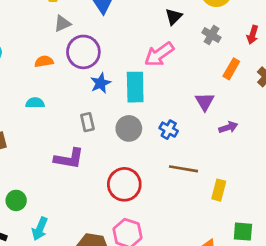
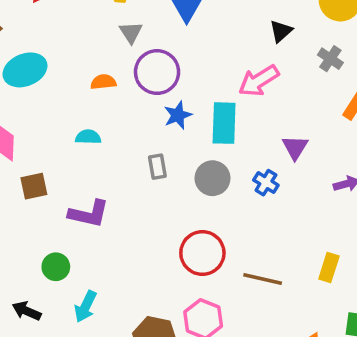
gray triangle: (62, 24) -> (131, 32), turned -42
purple triangle: (205, 102) -> (295, 147), moved
purple L-shape: (69, 159) -> (89, 214), moved
brown line: (183, 169) -> (263, 279), moved

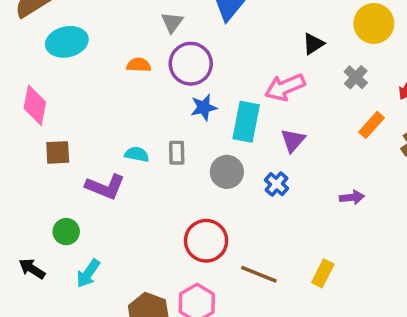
cyan semicircle: (88, 137) -> (137, 154), moved
purple triangle: (295, 147) -> (293, 140), moved

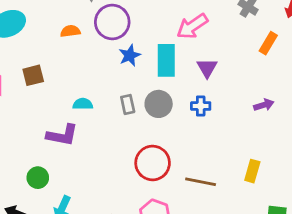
brown square: (58, 152) -> (33, 75), moved
gray rectangle: (177, 153) -> (128, 104), moved
blue cross: (276, 184) -> (201, 106), turned -30

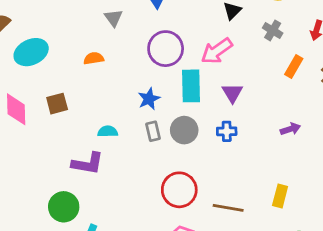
purple circle: (112, 22) -> (166, 49), moved
blue star: (130, 55) -> (149, 99), moved
green circle: (38, 178) -> (64, 207), size x1.4

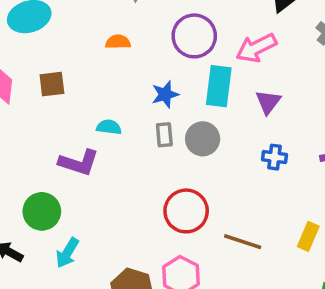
orange semicircle: (94, 58) -> (118, 42), moved
blue cross: (227, 131) -> (275, 157), moved

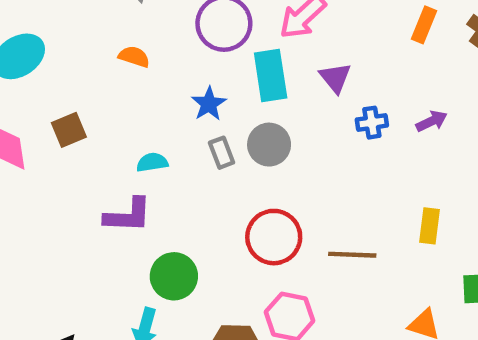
orange semicircle: (118, 42) -> (134, 57), turned 35
blue cross: (275, 157) -> (372, 123), moved
green circle: (42, 211) -> (174, 276), moved

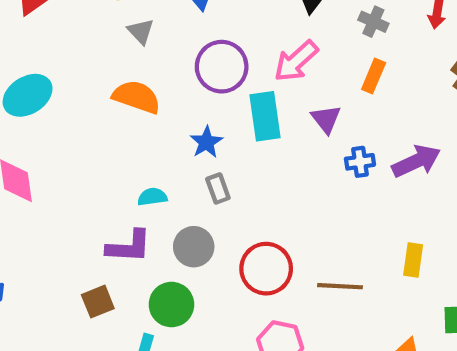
orange rectangle: (424, 25) -> (374, 76), moved
orange semicircle: (134, 57) -> (136, 97), size x1.6
purple arrow: (432, 121) -> (416, 161), size x1.6
brown square: (69, 130) -> (98, 302), moved
gray circle: (269, 145) -> (194, 247), moved

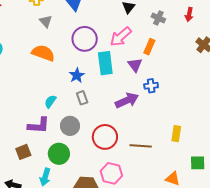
orange rectangle: (374, 76) -> (149, 47), moved
purple arrow: (416, 161) -> (127, 100), moved
cyan semicircle: (152, 197) -> (50, 101), turned -48

